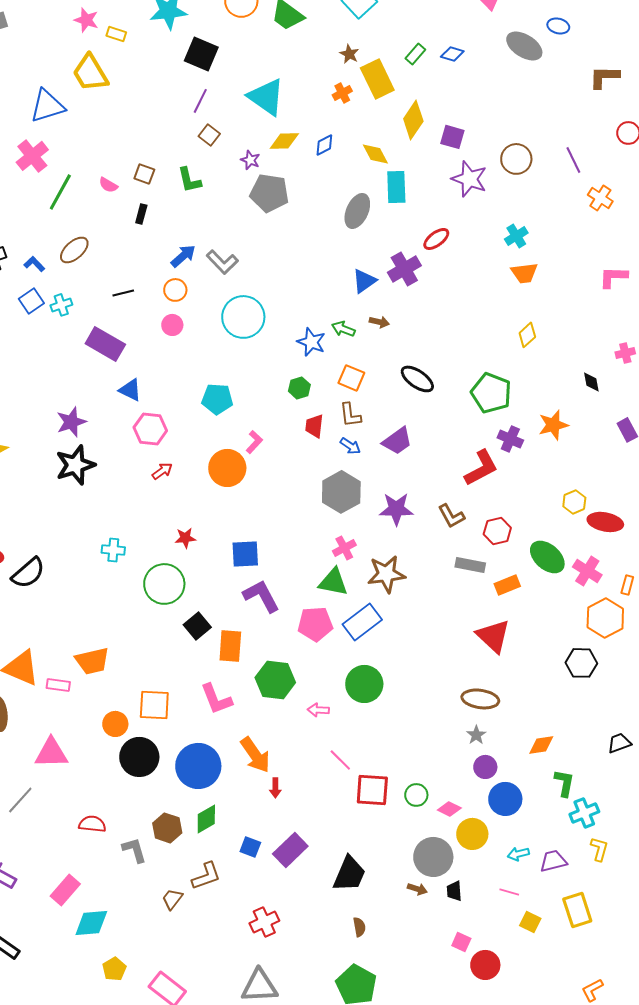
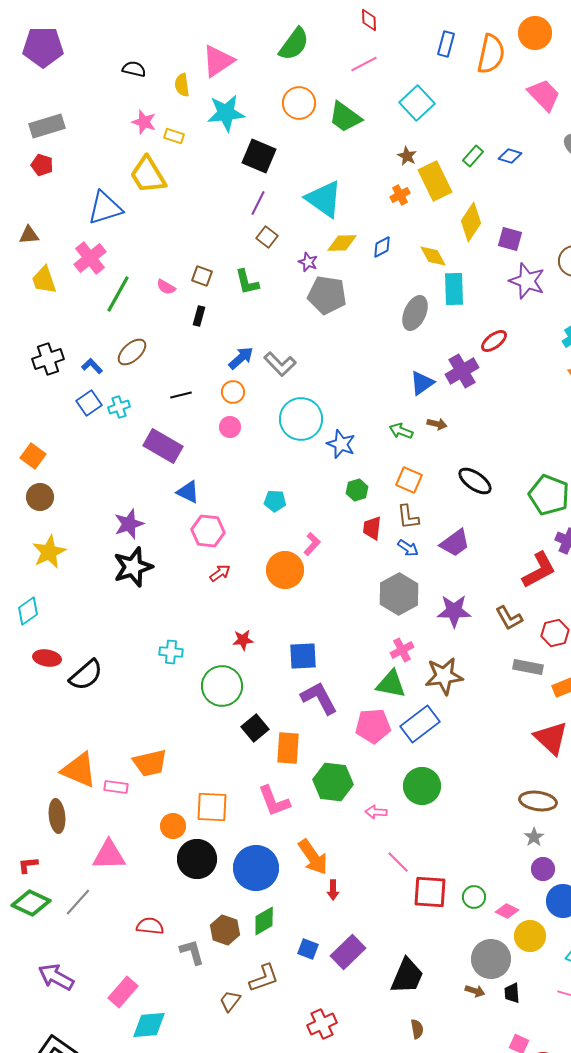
blue star: (311, 342) -> (341, 444), moved
cyan pentagon: (217, 399) -> (275, 501), size x0.7

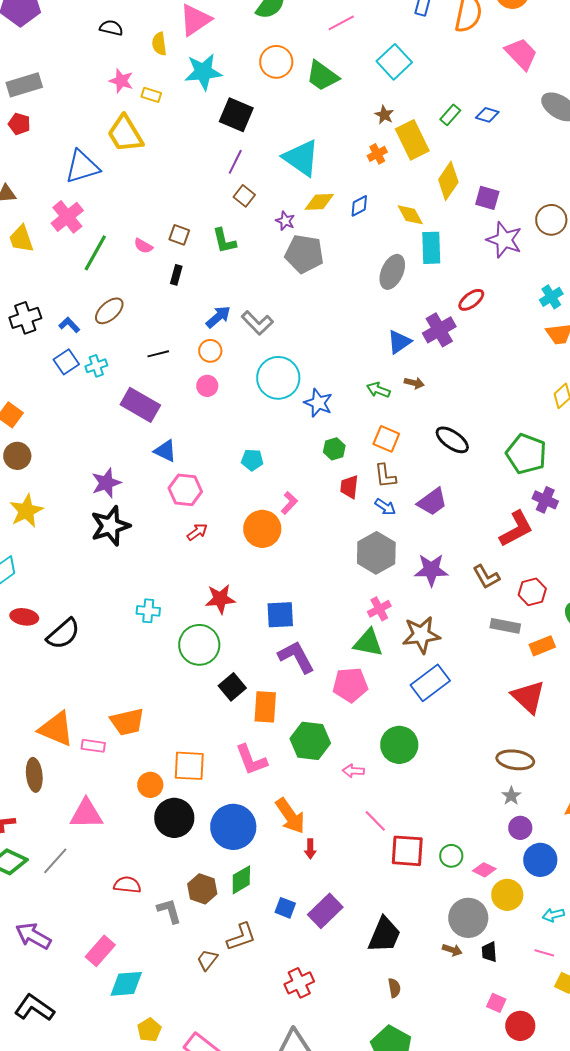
red star: (243, 640) -> (220, 599), size x1.4
blue rectangle: (420, 724) -> (430, 683), moved

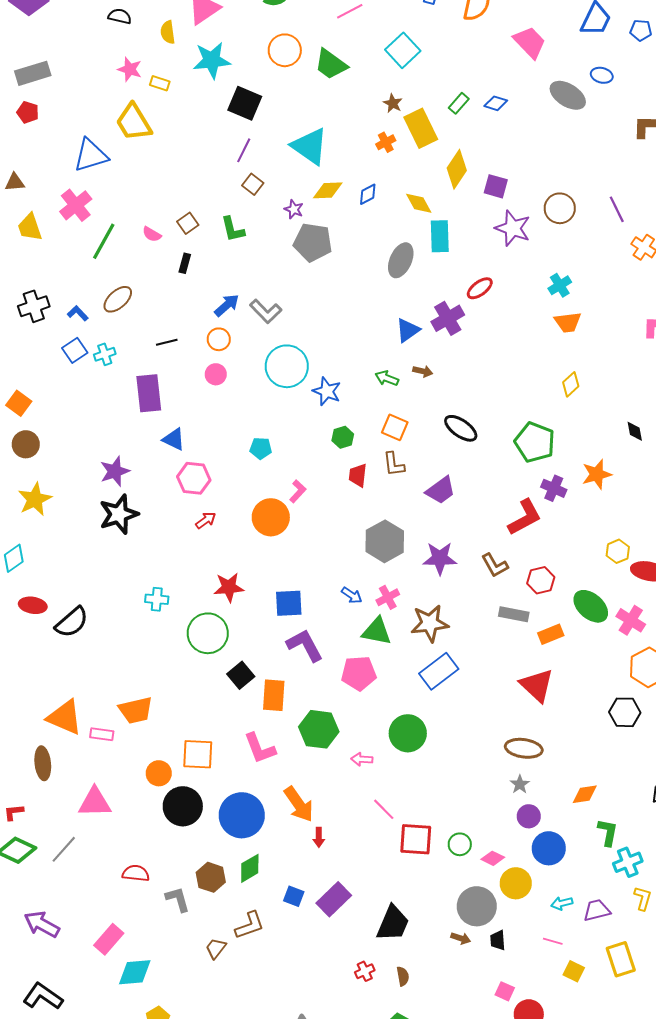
brown square: (179, 235) -> (188, 223), turned 35
purple rectangle: (140, 405) -> (149, 393), turned 54
blue arrow: (385, 507) -> (352, 595), moved
red cross: (299, 983) -> (365, 971), moved, size x0.7

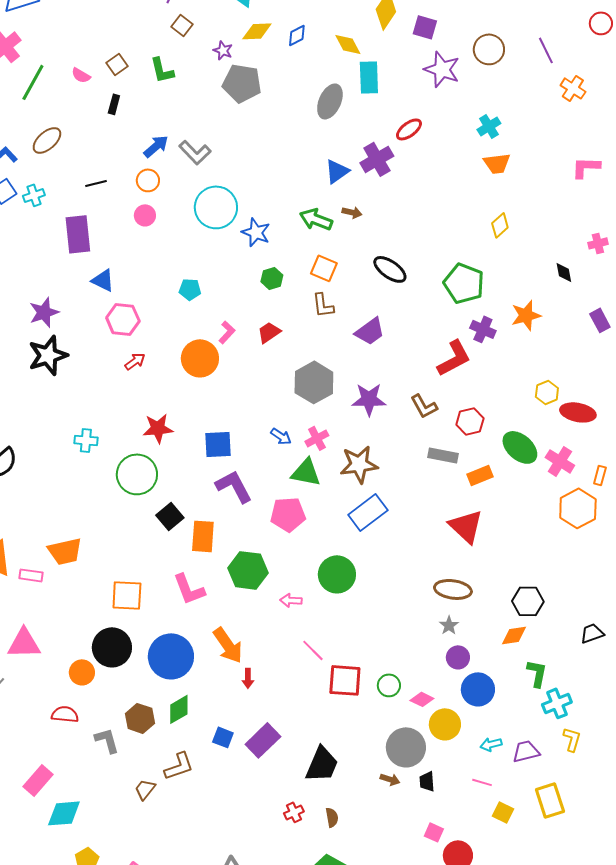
green arrow: (387, 378) -> (316, 219), size x1.4
red trapezoid: (358, 475) -> (269, 332), moved, turned 50
black hexagon: (625, 712) -> (528, 601), moved
orange circle: (159, 773) -> (82, 672), moved

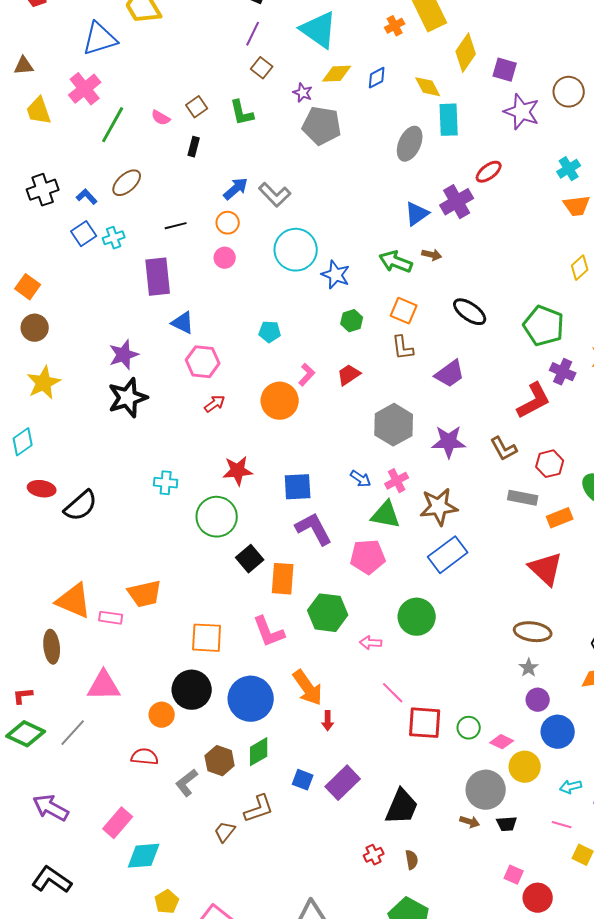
gray L-shape: (107, 740) -> (187, 783), turned -112
black trapezoid: (427, 781) -> (507, 824), turned -90

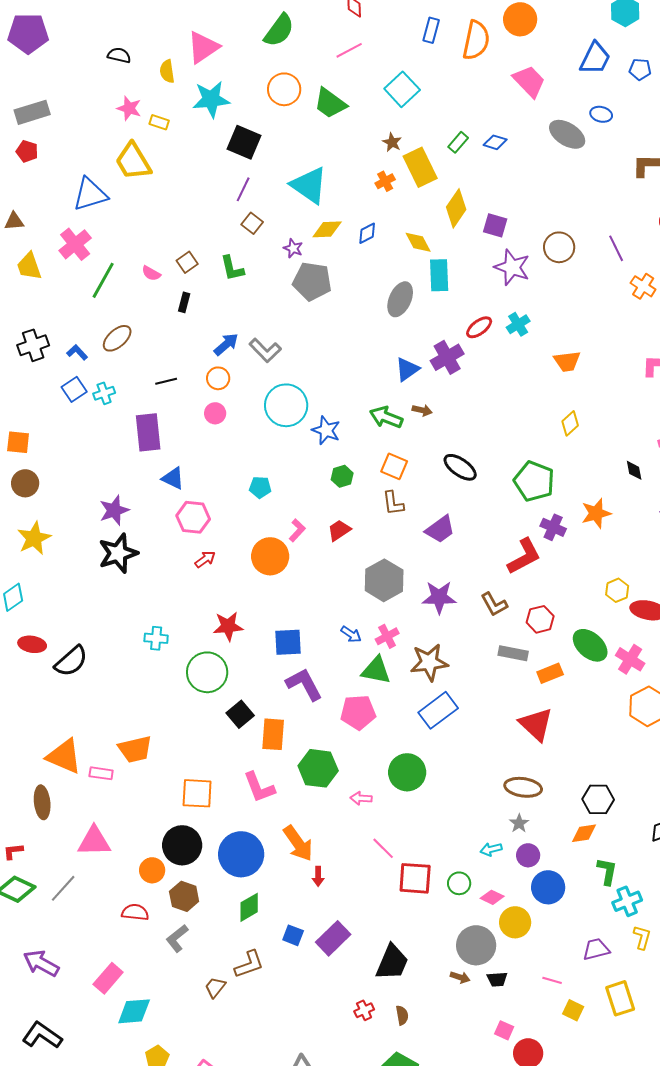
cyan cross: (569, 169) -> (518, 324), moved
orange square: (28, 287) -> (18, 442), turned -30
brown hexagon: (220, 761) -> (184, 896), moved
cyan arrow: (571, 787) -> (491, 849), moved

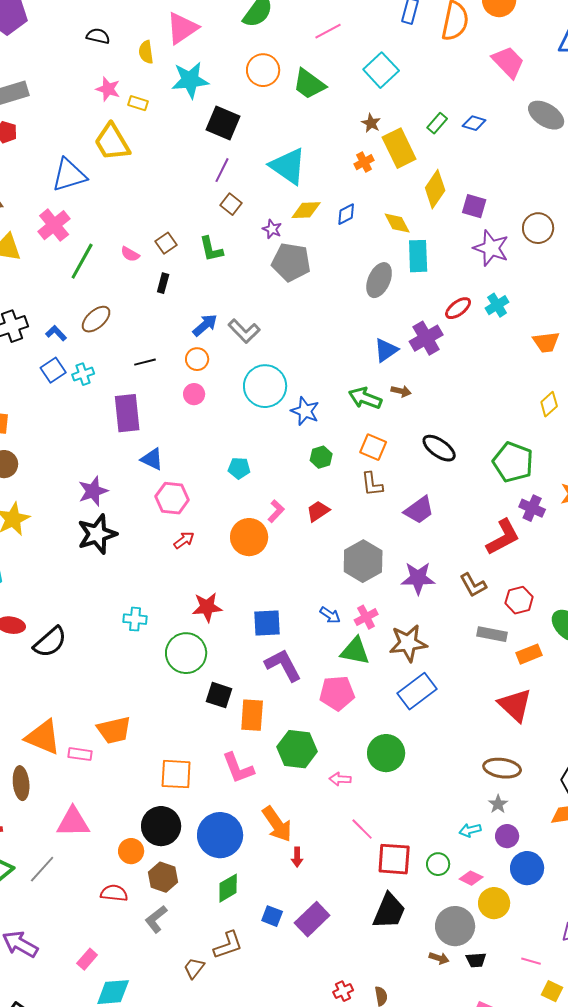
black square: (240, 714) -> (219, 695), turned -32
black trapezoid: (392, 962) -> (389, 911), moved
pink rectangle: (108, 978) -> (87, 959), size x0.7

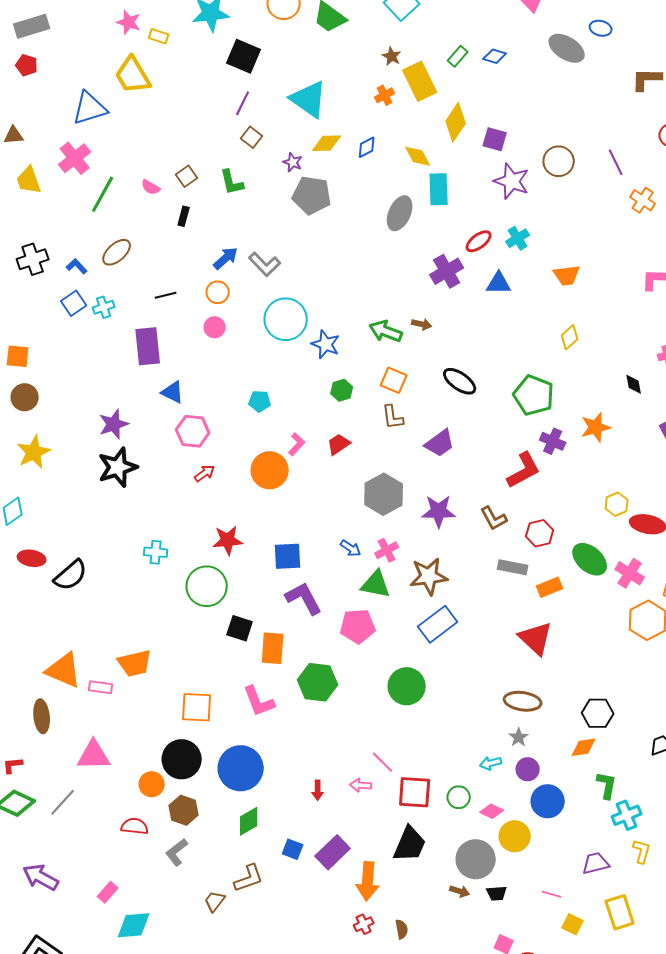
blue triangle: (386, 350) -> (499, 283), moved, turned 36
pink arrow: (340, 779) -> (361, 785), moved
orange arrow: (277, 824) -> (368, 881), moved, turned 39

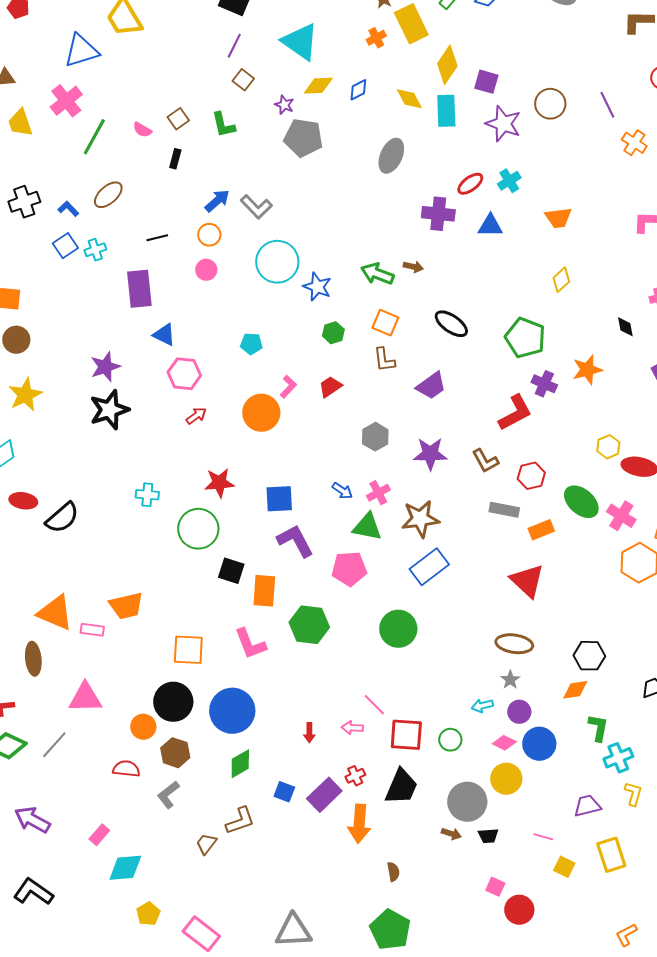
cyan rectangle: (439, 189) -> (446, 111), moved
purple cross: (447, 271) -> (438, 214), turned 36
gray hexagon: (384, 494) -> (375, 437), size x0.7
pink diamond: (492, 811) -> (504, 743), moved
red cross: (364, 924) -> (355, 776), moved

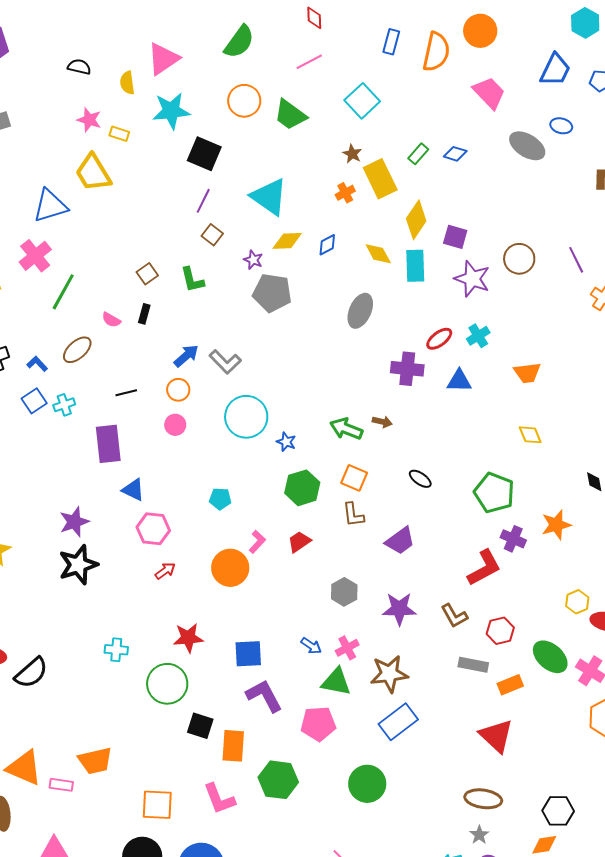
pink semicircle: (142, 130) -> (111, 320), moved
yellow diamond: (561, 280) -> (530, 435), turned -70
blue star: (317, 287) -> (286, 442), size x0.7
black ellipse: (451, 324) -> (420, 479), size x0.7
green hexagon: (333, 333) -> (302, 488), size x1.6

